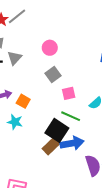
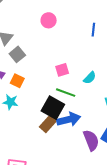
pink circle: (50, 48) -> (49, 20), moved
gray square: (53, 75) -> (17, 54), moved

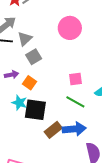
pink circle: (49, 20) -> (70, 28), size x1.5
black square: (53, 108) -> (35, 110), moved, turned -30

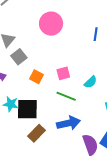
orange square: (30, 83) -> (36, 77), moved
brown rectangle: (53, 130) -> (36, 133), moved

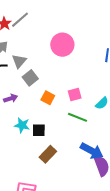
black square: (27, 109) -> (39, 130), size x0.6
blue arrow: (68, 123) -> (92, 151), moved, turned 40

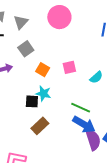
gray triangle: (19, 61) -> (21, 22), moved
green line: (77, 117) -> (81, 108), moved
cyan star: (22, 125) -> (43, 94), moved

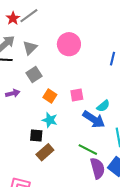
black square: (32, 101) -> (36, 135), moved
green line: (81, 108) -> (88, 150), moved
blue arrow: (84, 124) -> (94, 119), moved

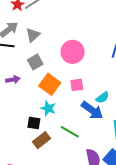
pink circle: (69, 44) -> (73, 52), moved
orange square: (50, 96) -> (50, 84), size x1.5
green line: (88, 150) -> (70, 132), moved

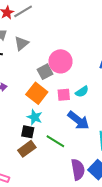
gray square: (35, 62) -> (45, 72), moved
cyan semicircle: (102, 98) -> (82, 92), moved
black square: (34, 123) -> (28, 132), moved

